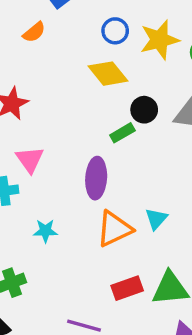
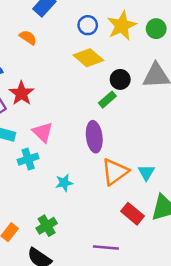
orange semicircle: (34, 32) -> (28, 37), turned -96
cyan triangle: (156, 219) -> (146, 172), moved
red rectangle: (127, 288) -> (132, 214), turned 70

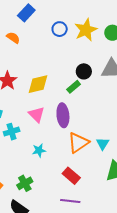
yellow diamond: (88, 58) -> (38, 84), moved, turned -55
pink triangle: (43, 132) -> (37, 114), moved
red rectangle: (132, 214) -> (71, 176), moved

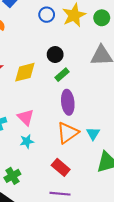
black circle: (84, 71) -> (55, 55), moved
pink triangle: (37, 114) -> (26, 117), moved
purple ellipse: (63, 115) -> (68, 102), moved

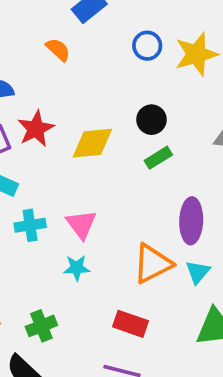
purple ellipse: (68, 102) -> (191, 221), moved
red rectangle: (61, 167) -> (131, 324), turned -30

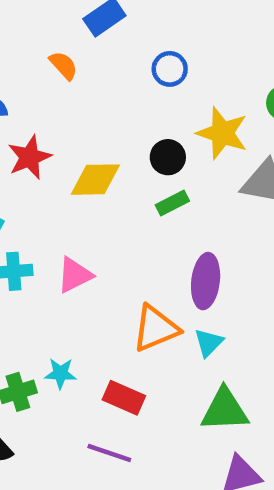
yellow star: (196, 54) -> (222, 133), moved, turned 30
pink triangle: (81, 224) -> (75, 275), turned 36
cyan star: (77, 268) -> (60, 373), moved

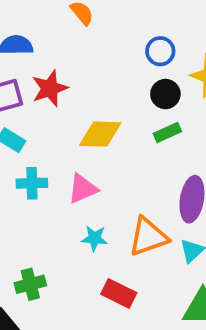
blue circle: (170, 69) -> (160, 51), moved
yellow diamond: (95, 180) -> (100, 134), moved
cyan star: (60, 373) -> (94, 238), moved

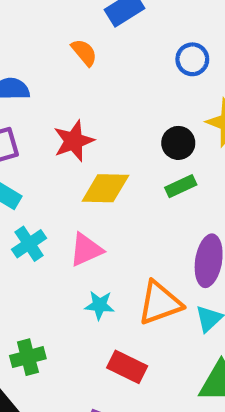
blue circle: (160, 51) -> (192, 59), moved
red star: (50, 88) -> (74, 141), moved
cyan cross: (32, 183) -> (29, 244), turned -32

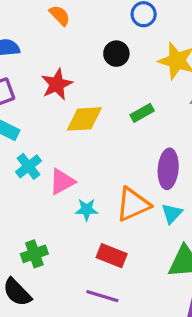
black circle: (178, 143) -> (116, 54), moved
pink triangle: (86, 250) -> (62, 182), moved

